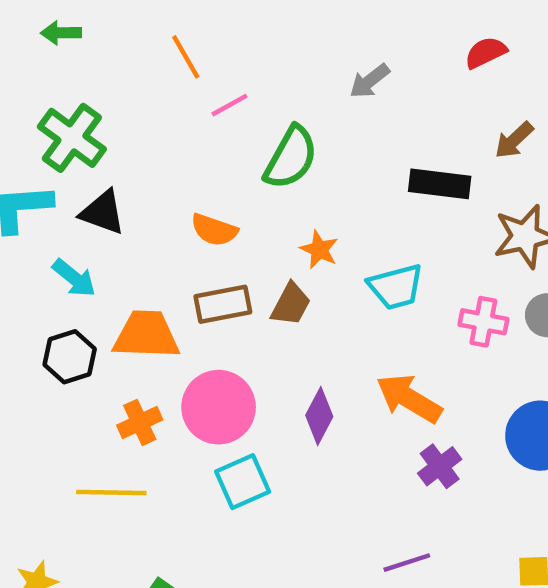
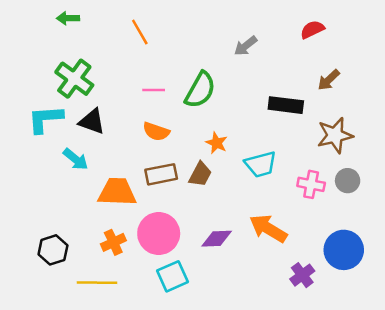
pink line: (229, 105) -> (154, 90), moved, turned 30
black hexagon: (70, 357) -> (53, 250), moved
purple diamond: (319, 416) -> (217, 239), turned 60
purple cross: (440, 466) -> (302, 275), moved

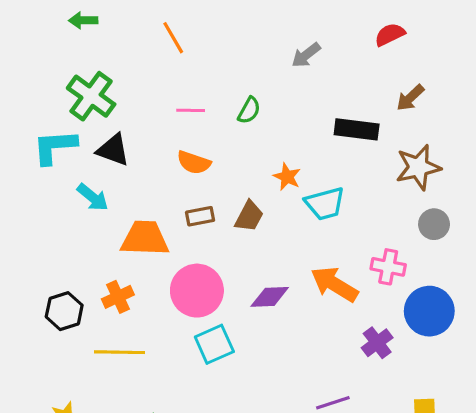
green semicircle: (200, 90) -> (249, 110), size x0.6
orange star: (217, 143) -> (287, 177), moved
brown rectangle: (161, 174) -> (200, 216), size x0.7
pink cross: (311, 184) -> (388, 267), moved
orange cross: (113, 242) -> (118, 297), moved

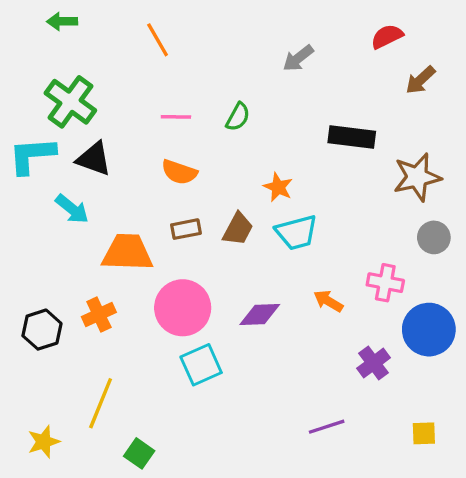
brown arrow: (410, 98) -> (420, 80), moved
cyan trapezoid: (325, 204) -> (297, 232), moved
orange arrow: (334, 284) -> (328, 301), size x0.6
yellow line: (119, 352) -> (101, 403), moved, turned -69

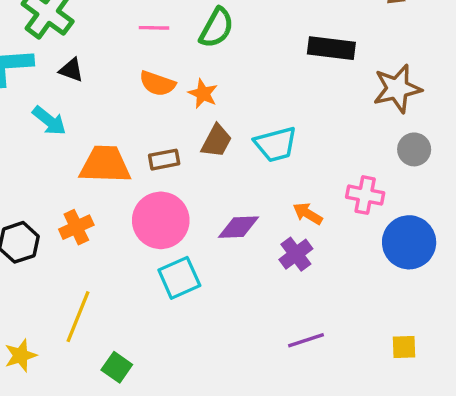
green semicircle: (238, 117) -> (216, 28), size x1.4
black triangle: (94, 159) -> (71, 70), size x0.7
orange star: (278, 187) -> (203, 94), moved
brown rectangle: (186, 229) -> (164, 160), moved
purple cross: (374, 363) -> (296, 254), moved

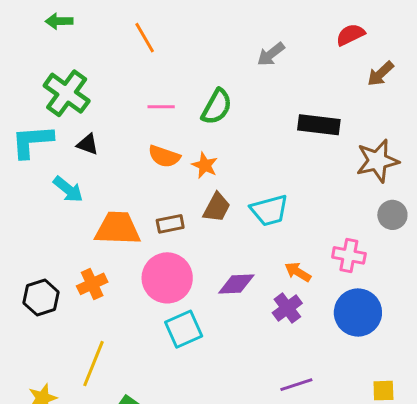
blue circle: (409, 242) -> (358, 313), moved

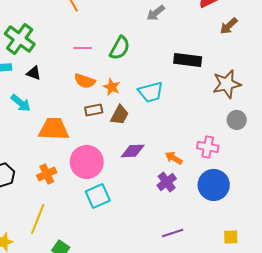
cyan trapezoid: (269, 210) -> (151, 92), moved
brown rectangle: (170, 224) -> (94, 110), moved
orange cross: (92, 284) -> (47, 174), moved
purple diamond: (236, 284) -> (133, 151), moved

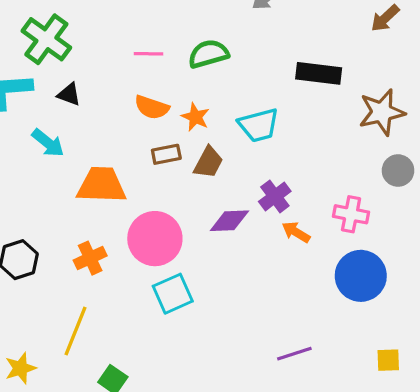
green semicircle: (120, 48) -> (208, 54), turned -135
purple cross: (167, 182) -> (275, 196), moved

